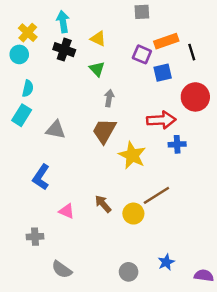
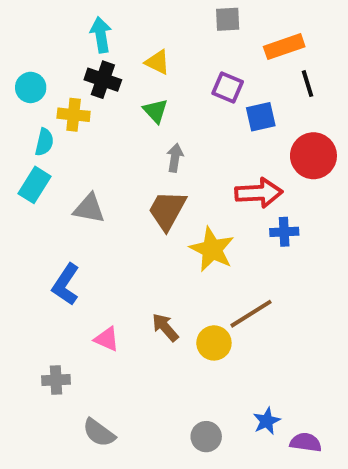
yellow cross: (28, 33) -> (74, 115), moved, turned -36
orange rectangle: (166, 41) -> (284, 47), moved
purple semicircle: (204, 276) -> (306, 442), moved

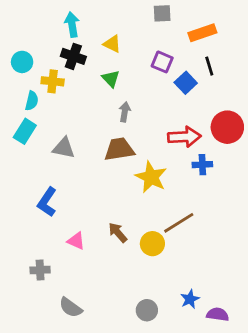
black line: (308, 84) -> (209, 66), moved
blue square: (261, 117) -> (186, 83), turned -30
red circle: (313, 156) -> (227, 127), moved
brown trapezoid: (167, 210) -> (119, 149), turned 52

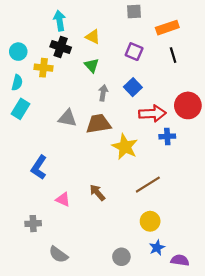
blue square: (186, 83) -> (133, 87), moved
cyan semicircle: (32, 101) -> (17, 83), moved
gray triangle: (64, 148) -> (68, 118), moved
yellow circle: (152, 244) -> (150, 221), moved

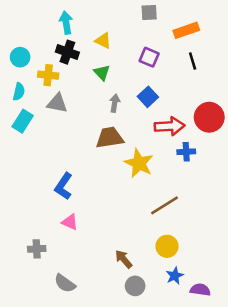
gray triangle: (68, 118) -> (57, 103), moved
blue L-shape: (39, 167) -> (64, 186), moved
brown arrow: (97, 193) -> (124, 259), moved

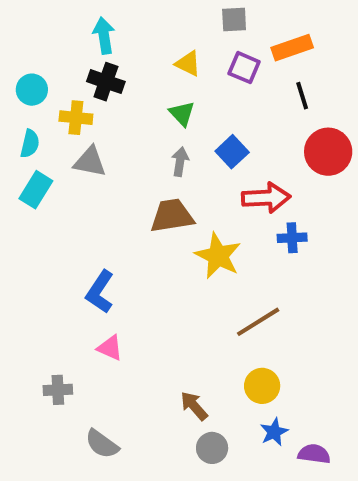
yellow triangle: (103, 41) -> (188, 64), moved
purple square: (149, 57) -> (244, 68), moved
green triangle: (102, 73) -> (182, 114), moved
red circle: (209, 117) -> (328, 152), moved

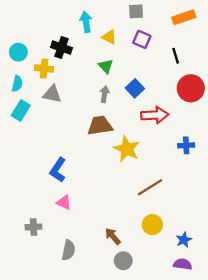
cyan arrow: (104, 36) -> (86, 22), moved
orange rectangle: (292, 48) -> (184, 17), moved
blue cross: (292, 238) -> (186, 145), moved
blue star: (274, 432) -> (184, 240), moved
gray semicircle: (102, 444) -> (68, 250), moved, turned -114

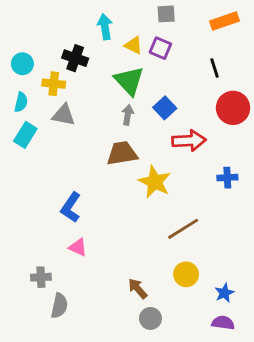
purple square: (142, 39) -> (160, 48), moved
green triangle: (106, 66) -> (129, 81), size x1.6
gray semicircle: (68, 250) -> (59, 306), moved

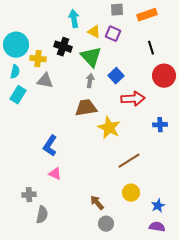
orange rectangle: (224, 21) -> (147, 15), moved
black cross: (75, 58) -> (63, 47), moved
cyan circle: (22, 64) -> (16, 45), size x1.6

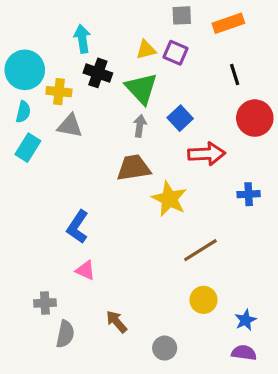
cyan arrow: (74, 19) -> (82, 39), moved
yellow triangle: (94, 32) -> (146, 50), turned -40
brown arrow: (97, 203) -> (116, 322), moved

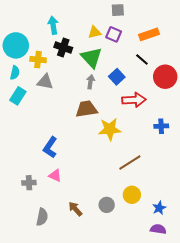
orange rectangle: (228, 23) -> (149, 34), moved
black line: (235, 75) -> (142, 60), moved, turned -32
yellow star: (169, 199) -> (110, 129), turned -30
gray cross: (45, 303) -> (29, 183), moved
gray circle: (165, 348) -> (107, 205), moved

